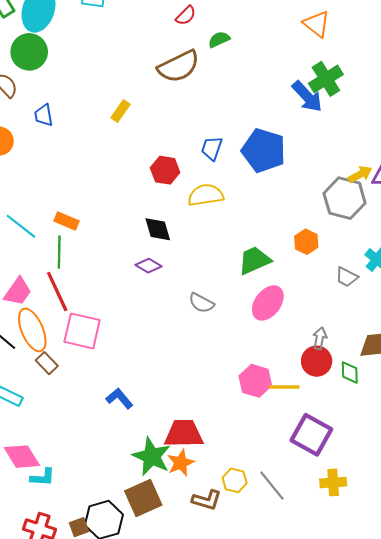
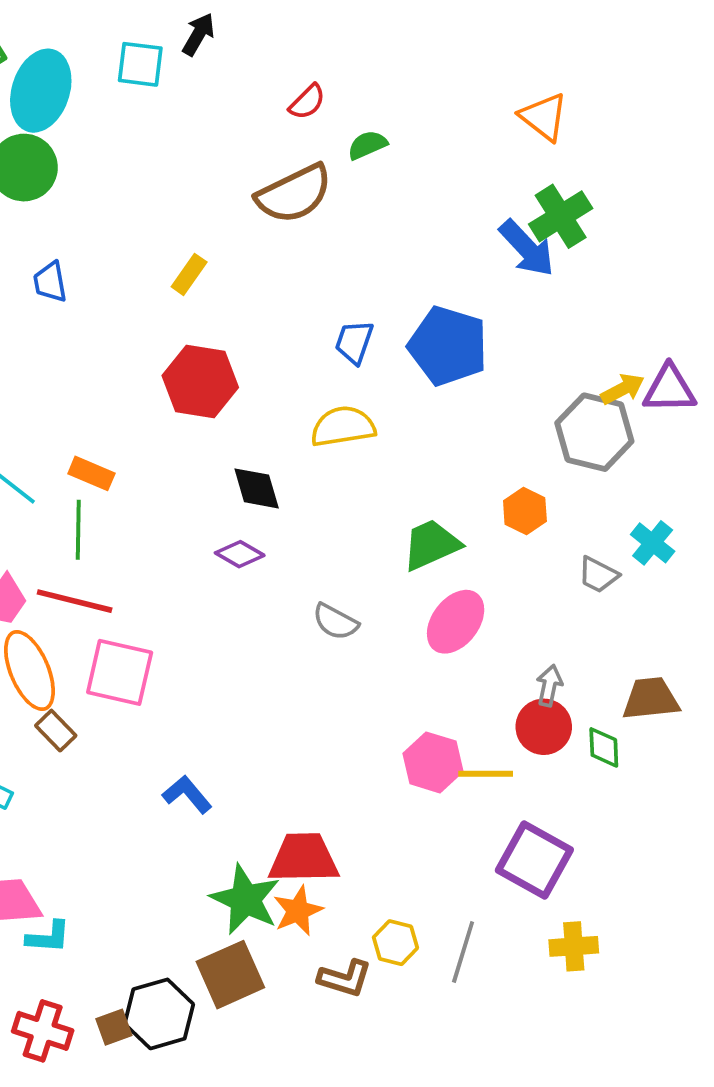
red hexagon: (165, 170) -> (200, 381), moved, size x1.4
red line: (57, 292) -> (75, 601), turned -51
gray line: (272, 486) -> (463, 952), turned 56

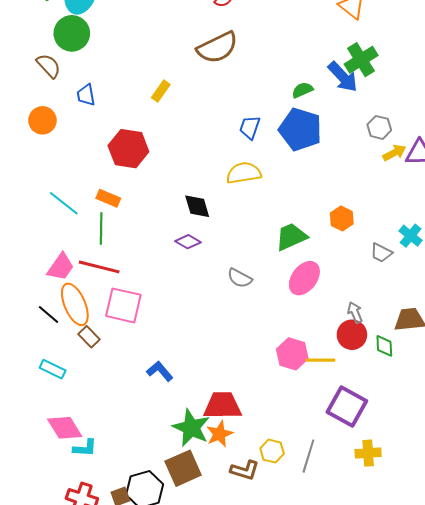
green semicircle: (367, 145) -> (302, 90), moved
red hexagon: (200, 381) -> (128, 149), moved
gray hexagon: (594, 432) -> (379, 127), moved, size x0.6
gray arrow: (549, 686) -> (355, 312), turned -35

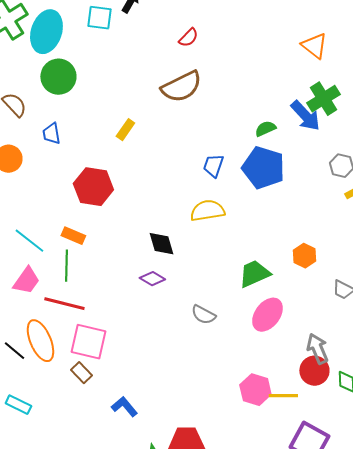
green circle: (72, 33) -> (58, 77), moved
pink trapezoid: (61, 267) -> (26, 281), moved
gray arrow: (355, 312) -> (317, 349), size x1.4
brown rectangle: (89, 337) -> (81, 373), moved

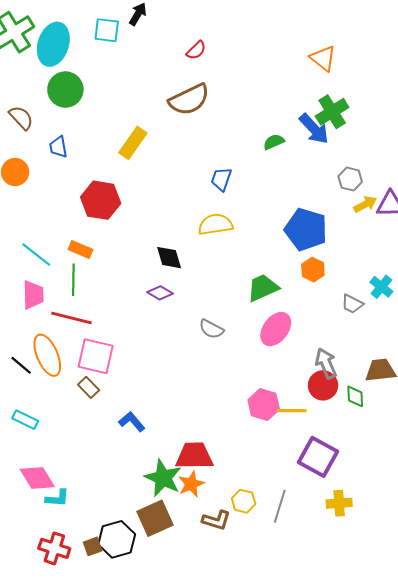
yellow rectangle: (125, 130) -> (133, 143), size x1.5
blue pentagon: (263, 168) -> (306, 229), moved
pink trapezoid: (26, 281) -> (33, 295), turned -36

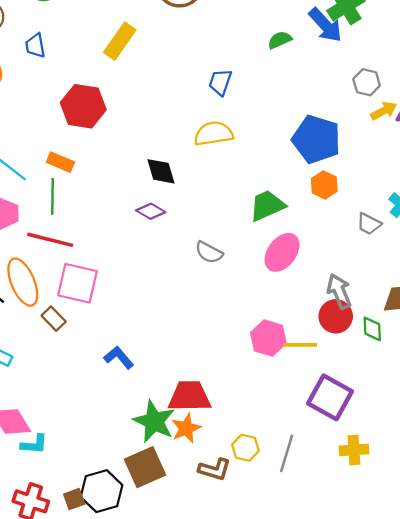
brown rectangle: (89, 387) -> (54, 319), moved

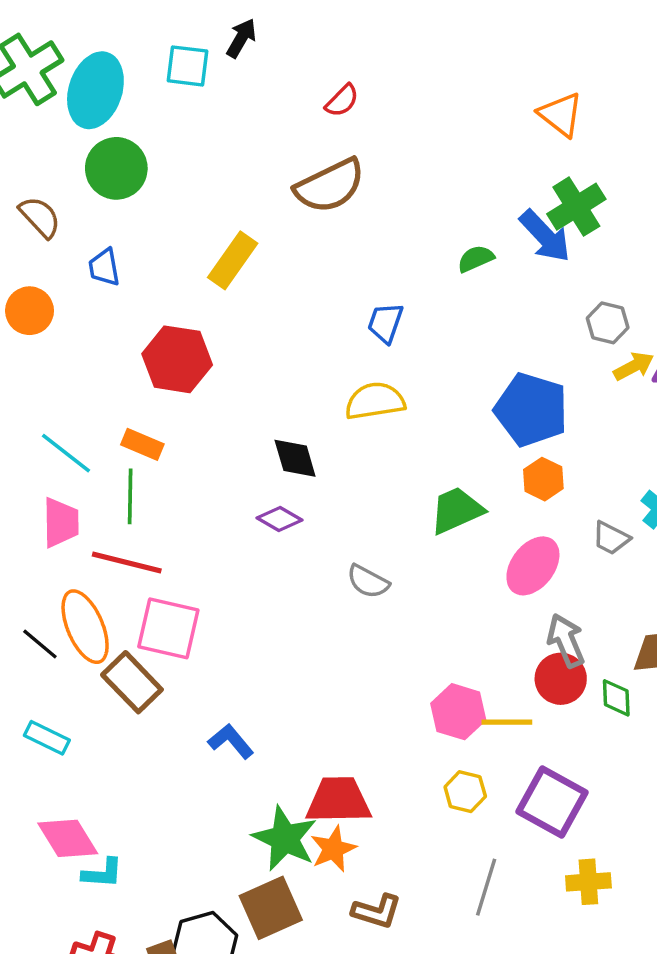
pink ellipse: (282, 252) -> (533, 566), moved
brown rectangle: (54, 319) -> (132, 682), size x1.6
yellow hexagon: (245, 448) -> (465, 792), moved

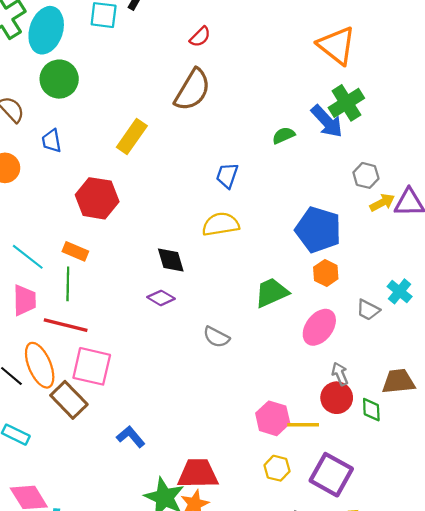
orange triangle: (561, 115) -> (337, 45), size x1.4
brown semicircle: (330, 186) -> (192, 90), turned -33
gray arrow: (566, 641) -> (340, 374), size x0.7

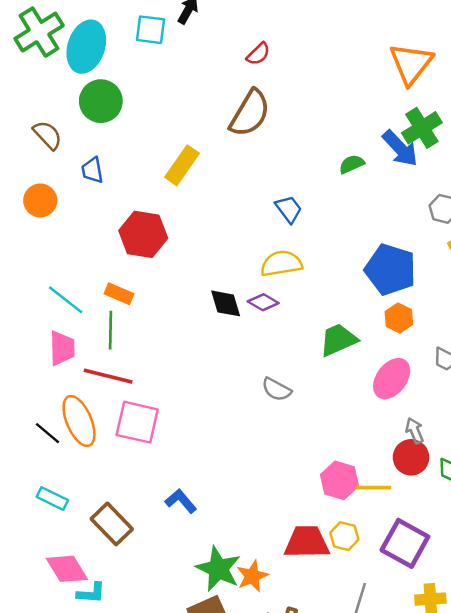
orange triangle: (337, 45) -> (411, 64), turned 30
blue trapezoid: (227, 175) -> (289, 209), turned 124
purple diamond: (161, 298) -> (263, 302), moved
brown rectangle: (69, 400) -> (112, 524), moved
red trapezoid: (198, 474) -> (307, 542), moved

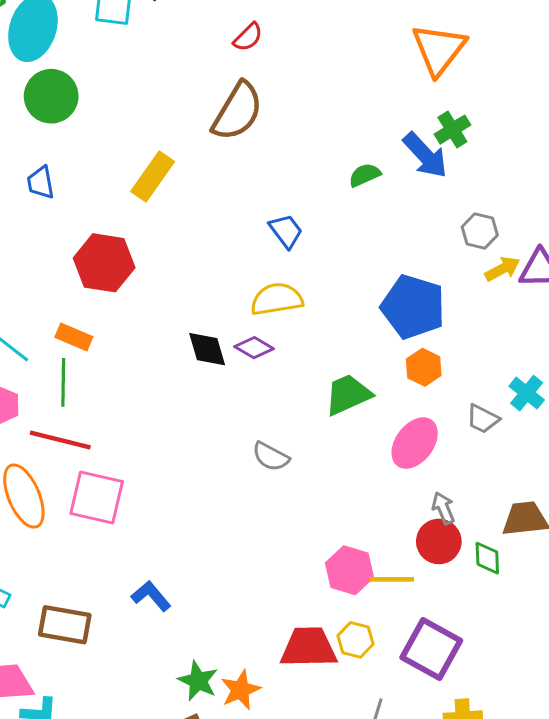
green cross: (422, 128) -> (452, 130), size x0.7
brown rectangle: (112, 524) -> (65, 625), turned -36
green star: (218, 569) -> (198, 681), size x0.7

